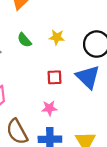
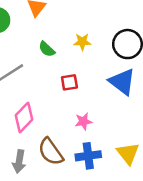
red square: (55, 77) -> (69, 82), moved

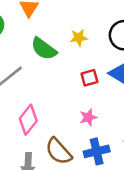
green semicircle: (47, 49) -> (44, 49), size x1.5
red square: (69, 82) -> (89, 78), moved

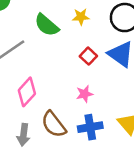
red square: (89, 78) -> (88, 56), turned -35

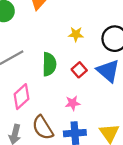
green semicircle: (47, 25) -> (49, 64), moved, turned -135

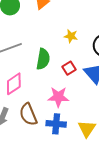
pink star: (73, 103) -> (58, 97), size x1.5

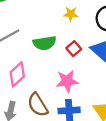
green semicircle: (43, 59) -> (45, 43), turned 80

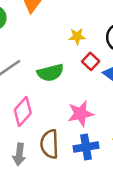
red square: (74, 49) -> (91, 61), moved
brown semicircle: (38, 105) -> (50, 144), turned 35

